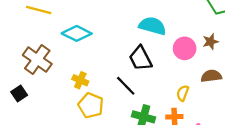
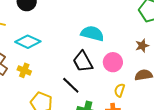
pink circle: (185, 48) -> (113, 62), moved
yellow cross: (80, 80) -> (24, 70), moved

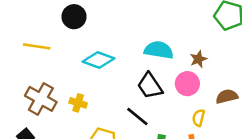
cyan diamond: (28, 42) -> (98, 60), moved
brown star: (142, 46) -> (198, 59), moved

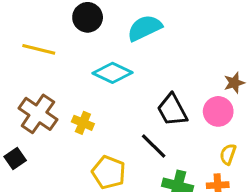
cyan semicircle: (159, 50) -> (145, 28), moved, turned -40

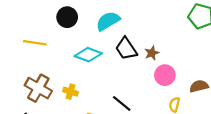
brown star: (234, 83) -> (152, 53), moved
black trapezoid: (172, 110) -> (126, 49), moved

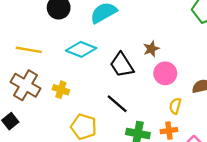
yellow line: (35, 43) -> (29, 50), moved
black trapezoid: (126, 49) -> (122, 65), moved

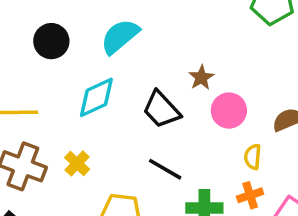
cyan diamond: (81, 49) -> (96, 97), turned -36
yellow cross: (61, 90) -> (77, 163), turned 35

